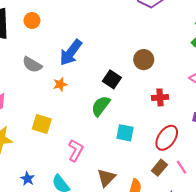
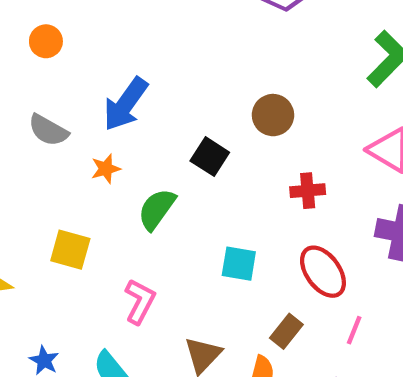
green semicircle: (101, 106) -> (157, 209), moved
red ellipse: (167, 138) -> (323, 272), turned -70
pink line: (182, 167) -> (354, 330), turned 56
brown rectangle: (159, 168) -> (286, 331), moved

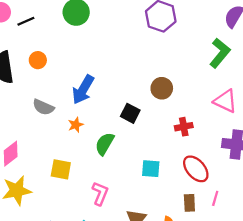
brown rectangle: (286, 331) -> (189, 203), moved, turned -36

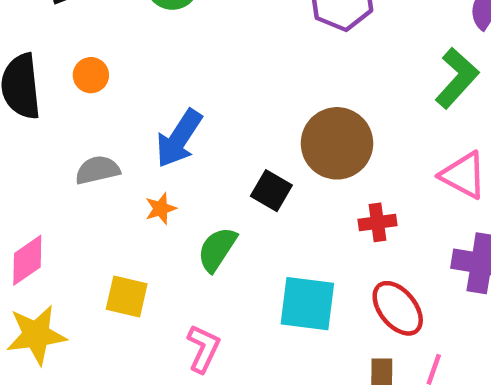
brown circle: (162, 88) -> (337, 143), size x1.6
gray semicircle: (43, 107) -> (97, 170), turned 140
cyan square: (151, 169) -> (307, 304), size x1.5

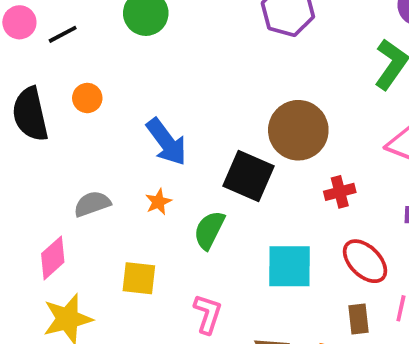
blue arrow: (179, 139) -> (167, 142), turned -63
gray semicircle: (97, 170) -> (92, 204), moved
black square: (271, 191) -> (249, 176), size x1.5

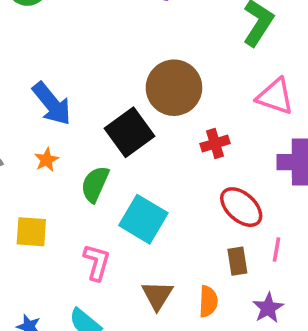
black square: (249, 176) -> (129, 132), turned 33
cyan square: (290, 266) -> (143, 219), moved, turned 33

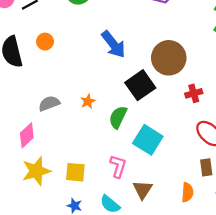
blue arrow: (52, 104) -> (113, 44), moved
yellow square: (31, 232) -> (75, 172), moved
brown triangle: (157, 295) -> (142, 190), moved

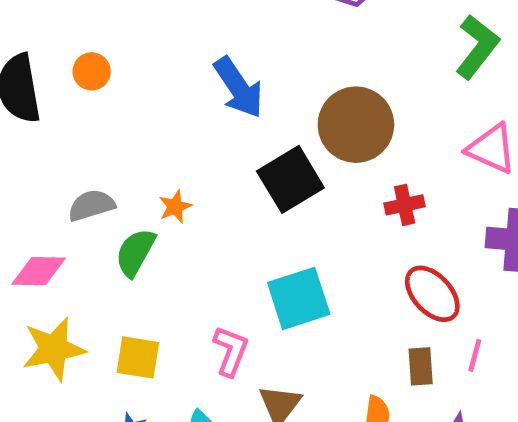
green semicircle: (118, 117) -> (135, 252), moved
pink diamond: (27, 135) -> (39, 271), turned 40
cyan square: (148, 140) -> (299, 298), turned 36

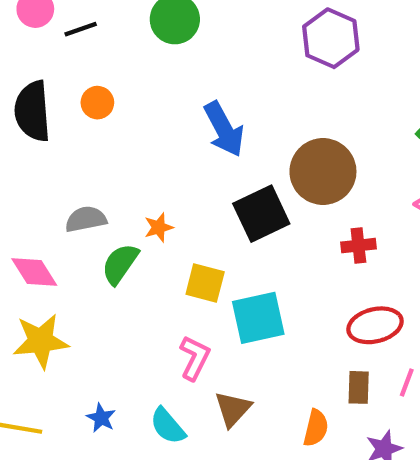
pink diamond: (39, 271) -> (34, 272), turned 51
red ellipse: (432, 294) -> (375, 325), turned -66
yellow square: (138, 357) -> (205, 283), moved

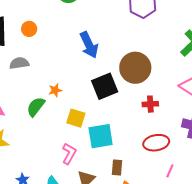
gray semicircle: (86, 219) -> (19, 63), moved
brown rectangle: (359, 387) -> (117, 168), moved

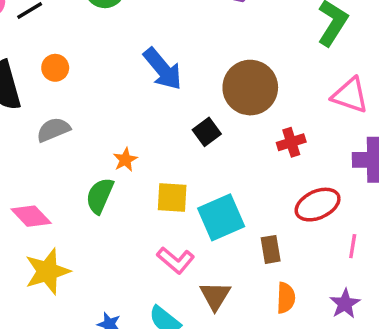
black square: (105, 86) -> (207, 132), size x0.6
pink L-shape: (69, 154) -> (176, 260), turned 115
brown rectangle: (117, 168) -> (271, 249), moved

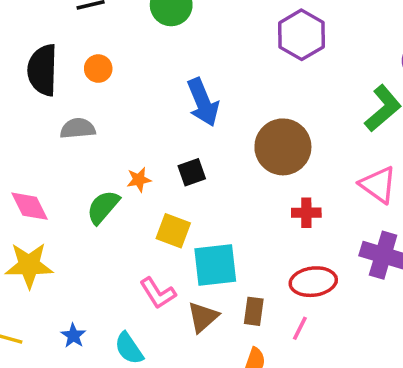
black square: (207, 132) -> (192, 172), moved
pink line: (353, 246) -> (300, 328), moved
brown triangle: (215, 296) -> (203, 317), moved

